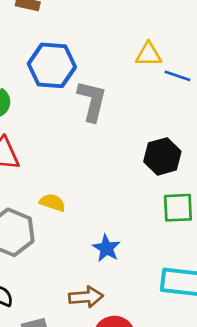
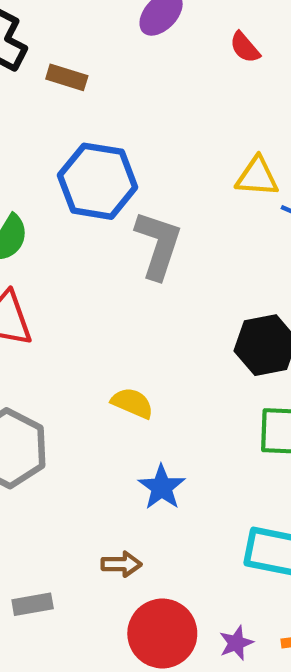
yellow semicircle: (52, 203) -> (132, 403), moved
brown arrow: (86, 297) -> (121, 564), size x0.7

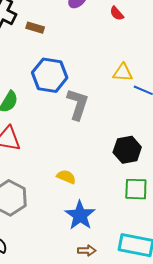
blue star: (162, 487) -> (80, 215), size x1.4
brown arrow: (121, 564) -> (87, 251), moved

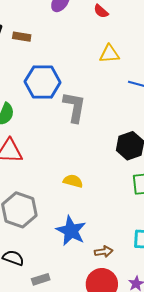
yellow triangle: (123, 73) -> (109, 54), moved
blue star: (80, 215) -> (71, 231), moved

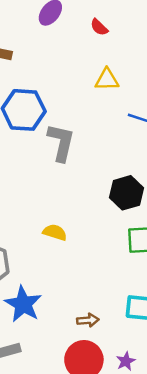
blue star: (71, 231) -> (23, 304), moved

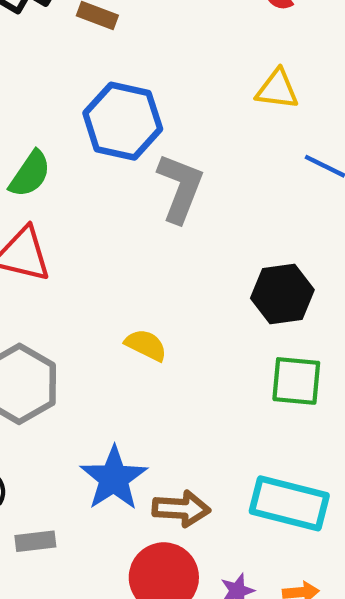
blue star: (23, 304) -> (114, 478), moved
brown arrow: (88, 320) -> (181, 509), size x1.4

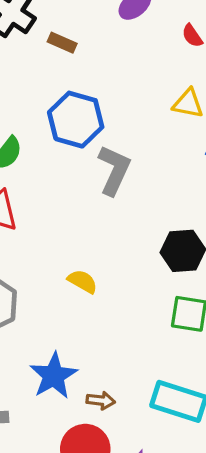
brown arrow: (181, 509) -> (101, 400), size x0.7

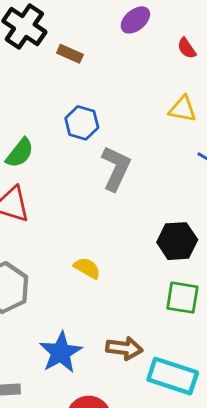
blue hexagon: (76, 120) -> (82, 123), size x0.7
brown arrow: (101, 400) -> (124, 348), moved, size x1.4

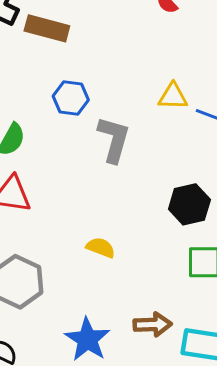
brown rectangle: (70, 54) -> (47, 28), size x1.6
yellow triangle: (183, 109) -> (173, 96), moved

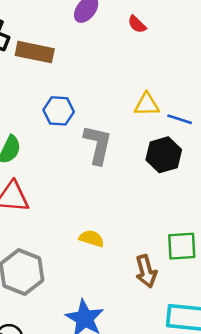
black hexagon: (189, 204) -> (164, 155), moved
brown arrow: (153, 324) -> (146, 271), moved, turned 80

